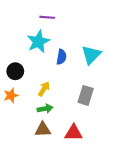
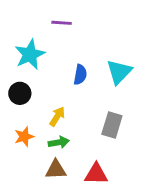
cyan star: (38, 42) -> (30, 54), moved
orange star: (11, 95) -> (24, 137), moved

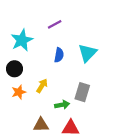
purple line: (62, 23) -> (55, 24), moved, turned -32
orange star: (24, 137) -> (19, 92), moved
green arrow: (59, 142) -> (62, 105), moved

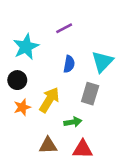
yellow arrow: (42, 86) -> (49, 100), size x1.5
gray rectangle: (82, 92) -> (90, 94), moved

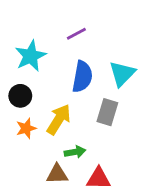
blue semicircle: (69, 64) -> (82, 77), size x1.5
green arrow: (73, 122) -> (75, 152), moved

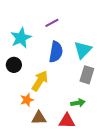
gray rectangle: (107, 112) -> (87, 75), moved
orange star: (26, 128) -> (27, 100), moved
green arrow: (75, 152) -> (78, 103), moved

